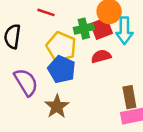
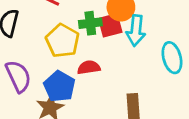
red semicircle: (101, 56) -> (89, 67), moved
blue pentagon: (62, 69) -> (59, 86), moved

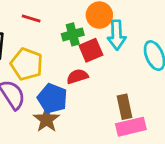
red square: (110, 25) -> (91, 50), moved
yellow pentagon: (63, 41) -> (27, 64), moved

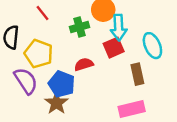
red line: (31, 18) -> (43, 13), turned 35
red square: (91, 50) -> (114, 48), moved
brown rectangle: (125, 107) -> (137, 74), moved

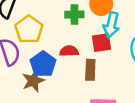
brown rectangle: (137, 74) -> (90, 70), moved

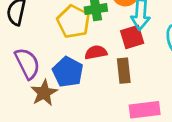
yellow pentagon: (29, 29) -> (74, 22), moved
brown star: (33, 81) -> (44, 93), moved

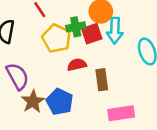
red square: (132, 37) -> (92, 34), moved
blue pentagon: (68, 72) -> (60, 102), moved

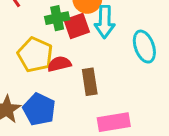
yellow pentagon: (57, 38) -> (35, 55), moved

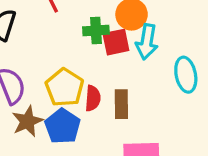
yellow pentagon: (35, 55) -> (65, 88), moved
red semicircle: (59, 64) -> (93, 98), moved, turned 100

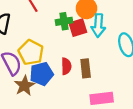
yellow pentagon: (65, 88) -> (31, 52), moved
blue pentagon: (63, 126) -> (42, 74), moved, turned 30

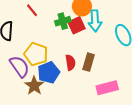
brown rectangle: (86, 68) -> (89, 62), turned 30

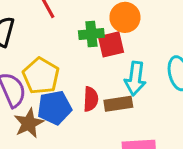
cyan arrow: (95, 21) -> (135, 78), moved
brown rectangle: (89, 62) -> (118, 104), turned 54

